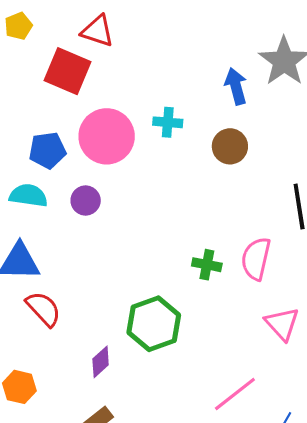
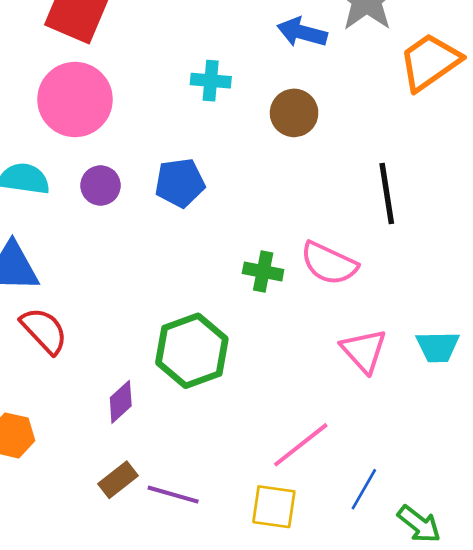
blue arrow: (236, 86) -> (302, 32), turned -60
pink circle: (107, 136) -> (75, 99), moved
blue pentagon: (47, 150) -> (180, 183), moved
pink semicircle: (256, 259) -> (329, 263), turned -78

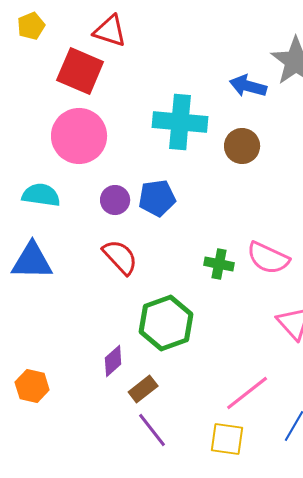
cyan cross: (211, 81) -> (180, 122), size x1.8
purple circle: (101, 185) -> (115, 200), moved
red semicircle: (44, 331) -> (120, 257), moved
brown rectangle: (118, 480) -> (143, 389), moved
purple line: (173, 495) -> (152, 430), turned 36

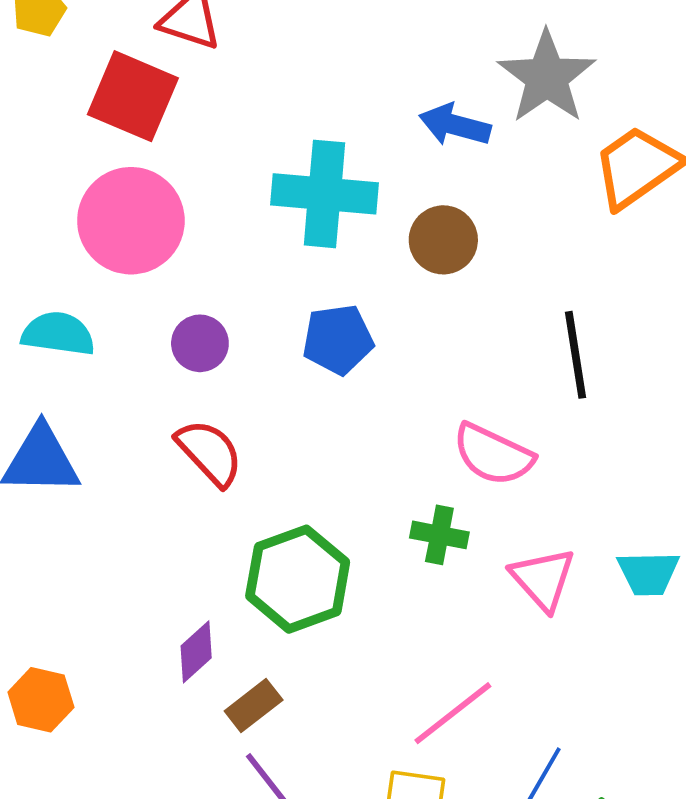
blue pentagon: (157, 198) -> (338, 340), moved
green cross: (219, 264) -> (439, 535), moved

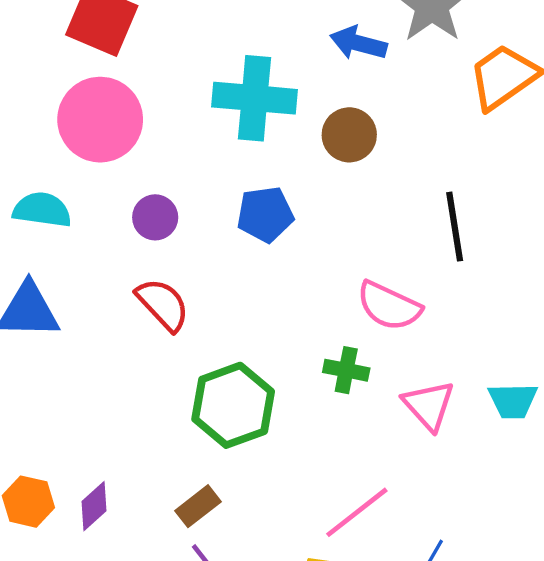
purple diamond: (196, 652) -> (94, 506), moved

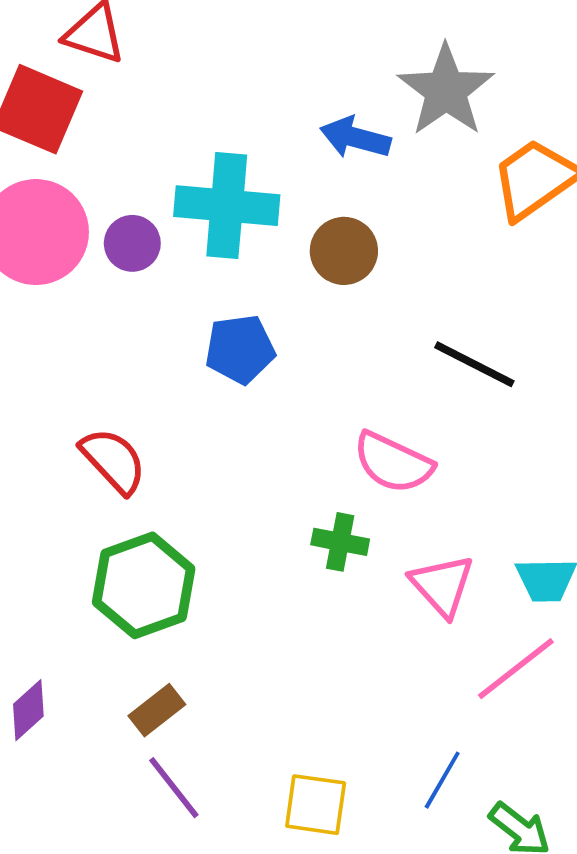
purple circle: (155, 217) -> (132, 243), moved
black line: (455, 227) -> (474, 364), turned -54
green hexagon: (233, 405) -> (144, 585), moved
pink line: (357, 512) -> (516, 669), moved

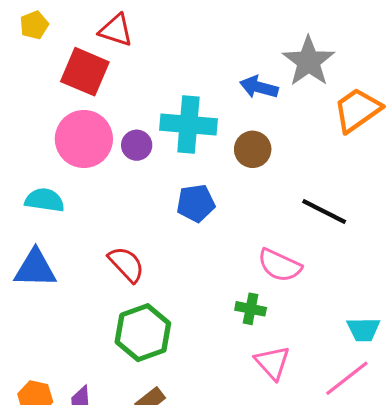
pink triangle: (442, 585) -> (272, 363), moved

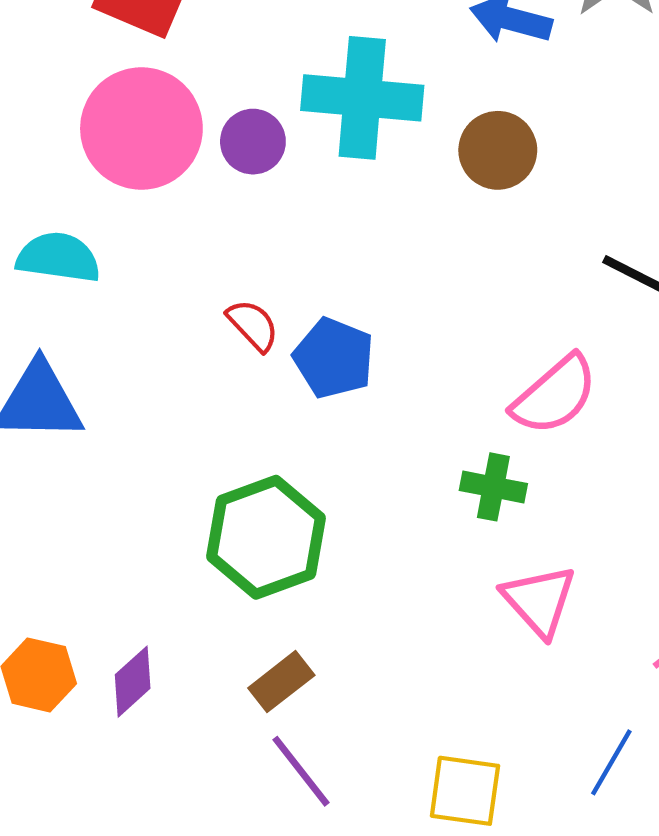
blue pentagon: (196, 203) -> (334, 358), moved, turned 30
red semicircle: (126, 264) -> (253, 325), moved, size x0.7
pink semicircle: (280, 265) -> (555, 395), turned -66

